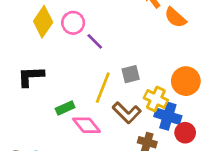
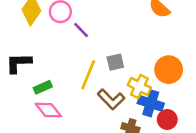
green rectangle: (65, 108) -> (43, 87), moved
pink diamond: (86, 125) -> (48, 110), moved

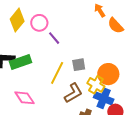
orange circle: (169, 70) -> (108, 74), moved
green rectangle: (43, 87) -> (20, 62), moved, size x1.5
brown L-shape: (111, 99) -> (73, 93), turned -80

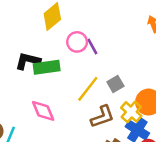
pink circle: (39, 23) -> (77, 42), moved
gray square: (79, 65) -> (115, 84), turned -32

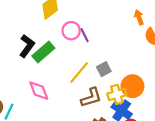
black L-shape: (28, 61) -> (27, 46), turned 110
green rectangle: (47, 67) -> (43, 52), turned -35
yellow cross: (131, 112) -> (117, 94), turned 30

